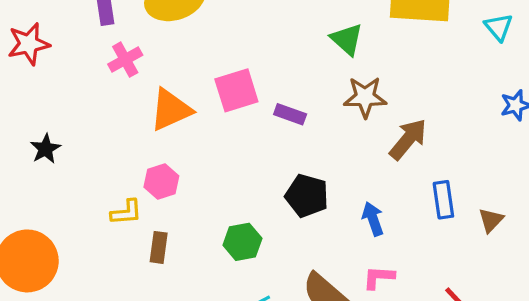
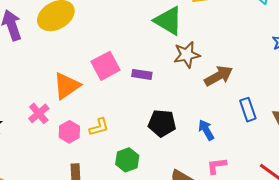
green triangle: (347, 39) -> (168, 21), size x1.4
pink cross: (125, 60) -> (39, 113), moved
brown arrow: (408, 139) -> (219, 76), turned 32
yellow L-shape: (126, 212) -> (99, 127), moved

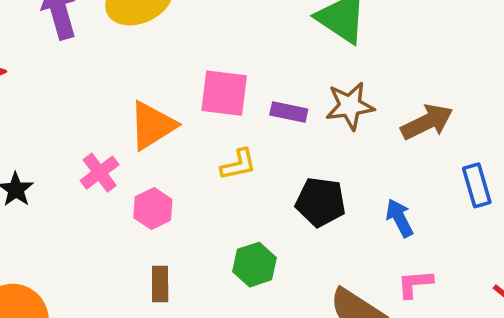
brown star: (187, 55) -> (350, 106), moved
pink square: (105, 66) -> (224, 93), turned 32
yellow L-shape: (99, 127) -> (238, 164), moved

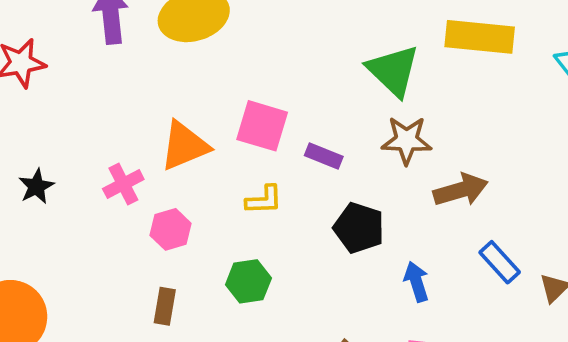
brown star: (350, 106) -> (407, 140), moved
blue rectangle: (477, 185) -> (500, 262), turned -36
black pentagon: (321, 202) -> (359, 228), moved
green hexagon: (255, 265) -> (248, 281), moved

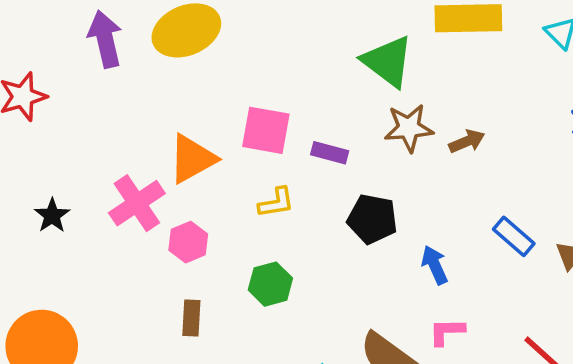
pink cross: (123, 184) -> (137, 203), size x1.4
brown arrow: (461, 190) -> (467, 141), moved, size x0.7

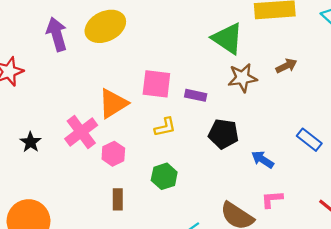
brown arrow: (467, 141) -> (286, 66), moved
blue arrow: (435, 265) -> (263, 159), turned -30

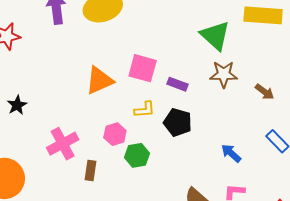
brown arrow: (286, 66) -> (265, 92), moved, turned 54
pink cross: (81, 132) -> (63, 144), moved
black pentagon: (223, 134) -> (178, 122), moved
pink hexagon: (113, 154) -> (115, 134), moved

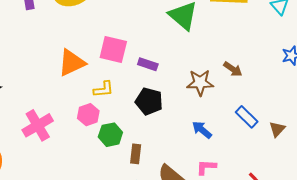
brown star: (224, 74) -> (200, 83), moved
yellow L-shape: (145, 110) -> (104, 89), moved
brown rectangle: (91, 171) -> (136, 154), moved

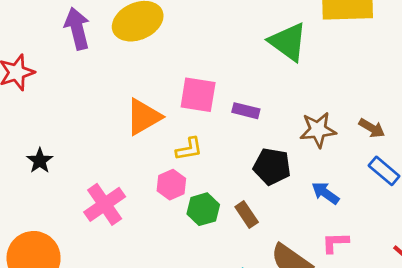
brown arrow: (233, 69) -> (372, 128), moved
black pentagon: (149, 101) -> (272, 166), moved
brown rectangle: (136, 154) -> (247, 215), moved, turned -36

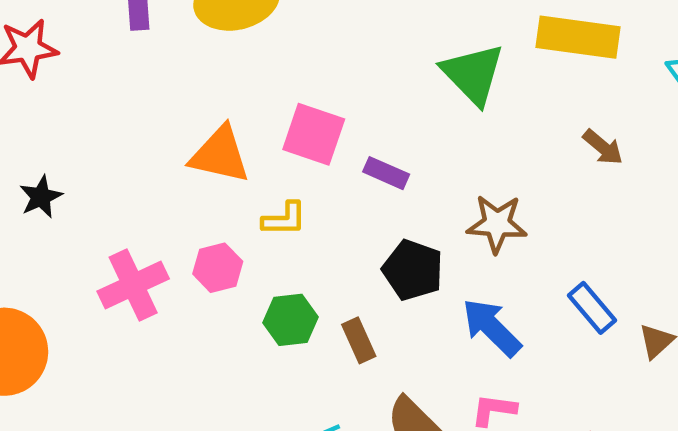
orange triangle: (144, 117) -> (220, 155), turned 33
brown arrow: (372, 128) -> (603, 147), moved
pink hexagon: (171, 185) -> (218, 268), moved
blue arrow: (325, 193) -> (492, 327), size x1.4

